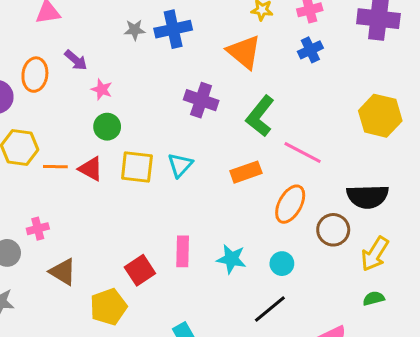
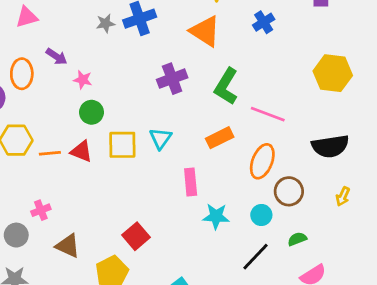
purple cross: (201, 100) -> (172, 79), turned -32
brown circle: (333, 230) -> (289, 191), moved
pink rectangle: (183, 251) -> (191, 182), moved
yellow arrow: (375, 254) -> (343, 196), size x0.6
green semicircle: (374, 298) -> (297, 239), moved

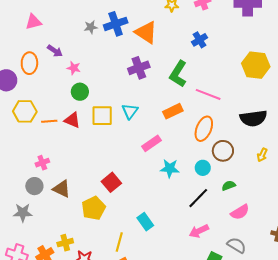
blue cross: (264, 22) -> (199, 40), moved
orange triangle: (205, 31) -> (146, 32), moved
pink rectangle: (191, 182) -> (151, 143), turned 60
gray circle: (16, 235) -> (34, 186), moved

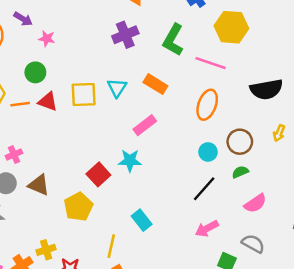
yellow hexagon: (256, 65) -> (231, 27), moved
green circle: (80, 92) -> (35, 72), moved
orange rectangle: (173, 111) -> (155, 84), moved, turned 60
brown circle: (223, 151) -> (240, 142), moved
cyan star: (170, 168) -> (130, 161), moved

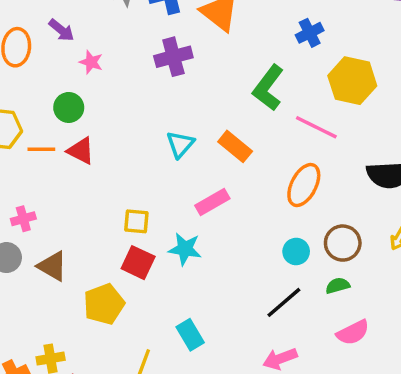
purple cross: (125, 35) -> (173, 57), moved
yellow square: (84, 95) -> (136, 221), moved, size x0.7
red square: (98, 174) -> (138, 263), turned -30

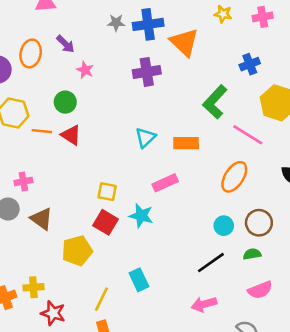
orange rectangle: (235, 146) -> (186, 143), turned -45

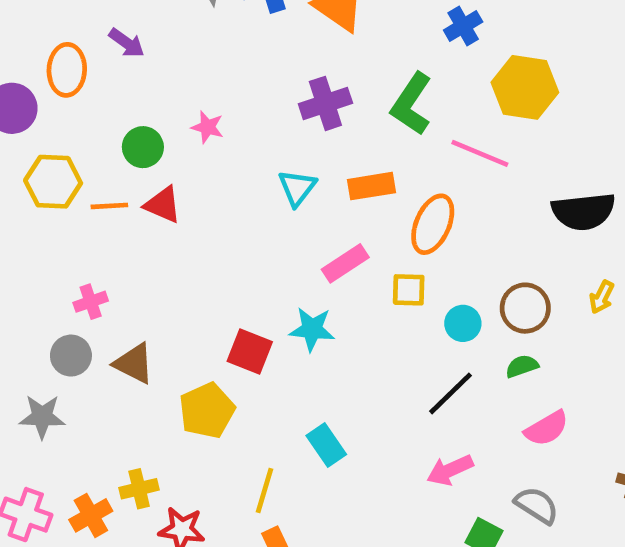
pink star: (85, 70) -> (207, 127), moved
purple cross: (147, 72) -> (325, 103), moved
orange ellipse: (234, 177) -> (433, 224), moved
yellow square: (107, 192) -> (409, 290), moved

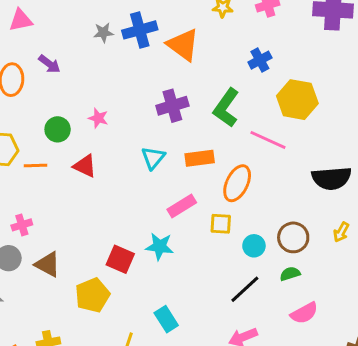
red triangle: (163, 205) -> (85, 166), moved

